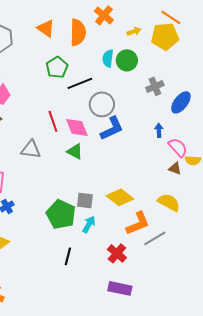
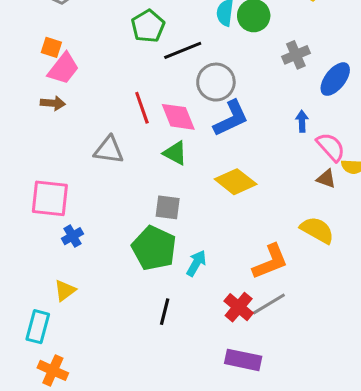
yellow diamond: (120, 197) -> (236, 182), moved
gray square: (85, 200) -> (168, 207), moved
gray line: (155, 238) -> (269, 304), moved

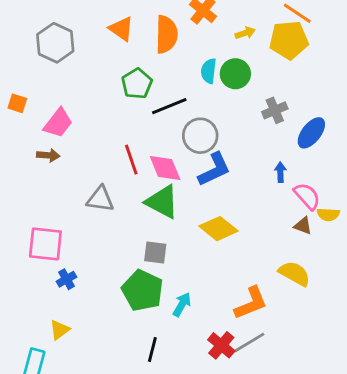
orange square: (51, 47) -> (17, 103), moved
green triangle: (175, 153) -> (162, 202), size x1.5

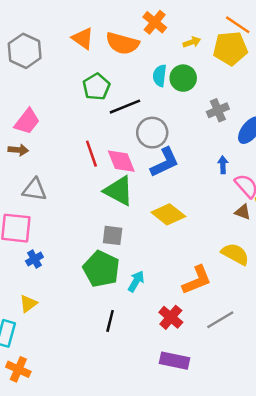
orange semicircle: (166, 34) -> (122, 43), turned 104
gray triangle: (100, 199) -> (34, 190), moved
gray line: (249, 342) -> (220, 320), moved

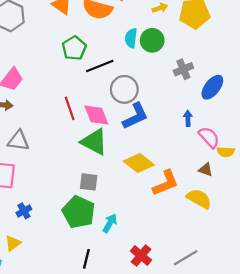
brown triangle: (243, 212) -> (206, 170), moved
blue cross: (34, 259) -> (24, 211), moved
orange L-shape: (197, 280) -> (166, 183), moved

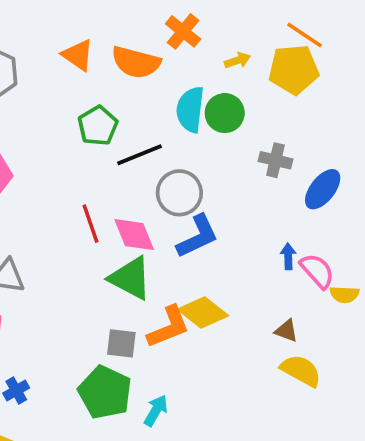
cyan semicircle: (131, 38) -> (190, 109), size x1.4
gray cross: (183, 69) -> (276, 160), turned 36
blue arrow: (188, 118) -> (288, 256), moved
brown triangle: (206, 170) -> (286, 331), moved
orange L-shape: (166, 183) -> (168, 327), moved

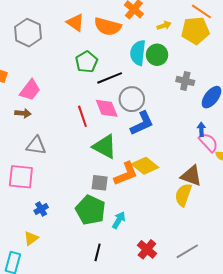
pink diamond: (134, 235) -> (107, 108), moved
blue arrow: (288, 256) -> (201, 129), moved
brown triangle: (286, 331) -> (191, 176), size x1.6
yellow semicircle: (301, 371) -> (183, 195), moved, turned -100

